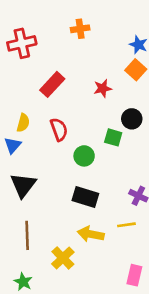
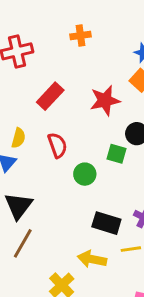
red star: (103, 88) -> (105, 100), size x1.5
black rectangle: (85, 197) -> (106, 223), moved
brown line: (27, 235) -> (23, 243), moved, turned 32

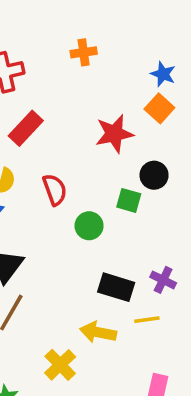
red rectangle: (50, 96) -> (26, 128), moved

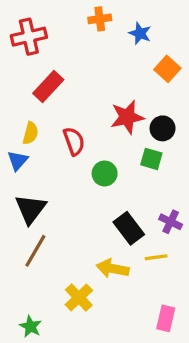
blue star: (163, 74) -> (140, 33), moved
red star: (114, 134) -> (127, 117), moved
green square: (129, 200) -> (151, 159), moved
black rectangle: (116, 287) -> (129, 228), turned 36

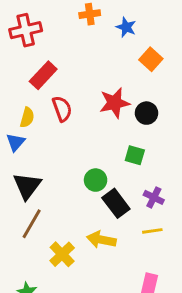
red semicircle: (74, 141) -> (62, 109), moved
green square: (151, 159) -> (135, 155), moved
green circle: (105, 173) -> (96, 180), moved
yellow line: (156, 257) -> (152, 231), moved
yellow cross: (79, 297) -> (62, 254), moved

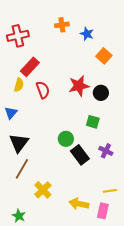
yellow semicircle: (27, 117) -> (19, 85), moved
yellow line: (152, 231) -> (110, 191), moved
yellow arrow: (101, 240) -> (79, 204), moved

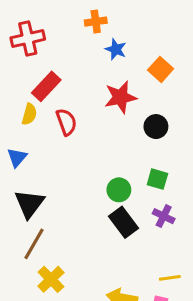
blue star: (87, 34) -> (116, 49), moved
red star: (79, 86) -> (120, 97), moved
green square: (93, 122) -> (157, 179), moved
green circle: (66, 139) -> (119, 190), moved
yellow cross: (43, 190) -> (51, 279), moved

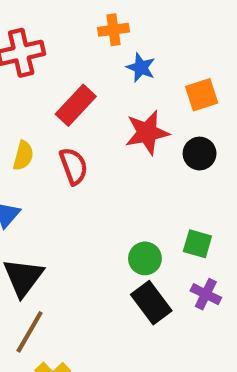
orange square: (161, 69) -> (202, 95), turned 30
red rectangle: (46, 86) -> (76, 105), moved
black circle: (156, 127) -> (200, 154), moved

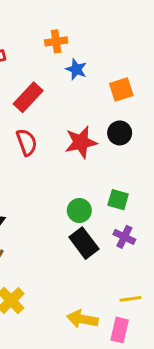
red star: (147, 133) -> (81, 142), moved

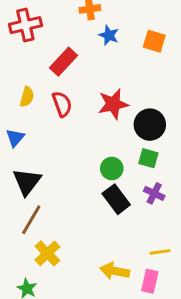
orange square: (121, 90) -> (154, 41), moved, turned 35
black circle: (120, 133) -> (150, 125), moved, size x1.4

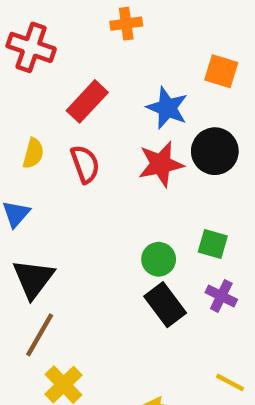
red cross: (25, 25) -> (31, 47), turned 32
blue star: (109, 35) -> (167, 108), moved, size x1.4
black circle: (150, 125) -> (215, 151), moved
yellow line: (160, 252) -> (230, 382), turned 36

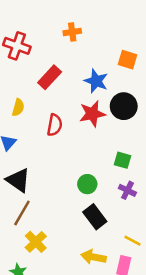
red semicircle: (85, 164) -> (55, 125), moved, turned 30
green circle: (159, 259) -> (87, 184), moved
black triangle: (33, 279) -> (18, 180), turned -32
black rectangle: (165, 305) -> (95, 217), moved

